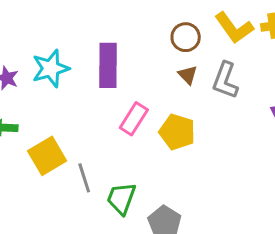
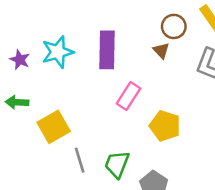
brown triangle: (188, 75) -> (161, 51), moved
yellow pentagon: (177, 132) -> (165, 126), moved
gray line: (84, 178) -> (80, 160), moved

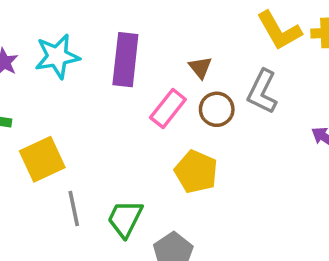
brown circle: (174, 26) -> (217, 109), moved
pink rectangle: (129, 96) -> (168, 108), moved

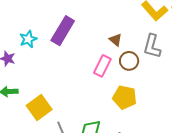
cyan star: (57, 56) -> (28, 39), moved, size x0.7
purple rectangle: (125, 60) -> (63, 31), moved, turned 36

